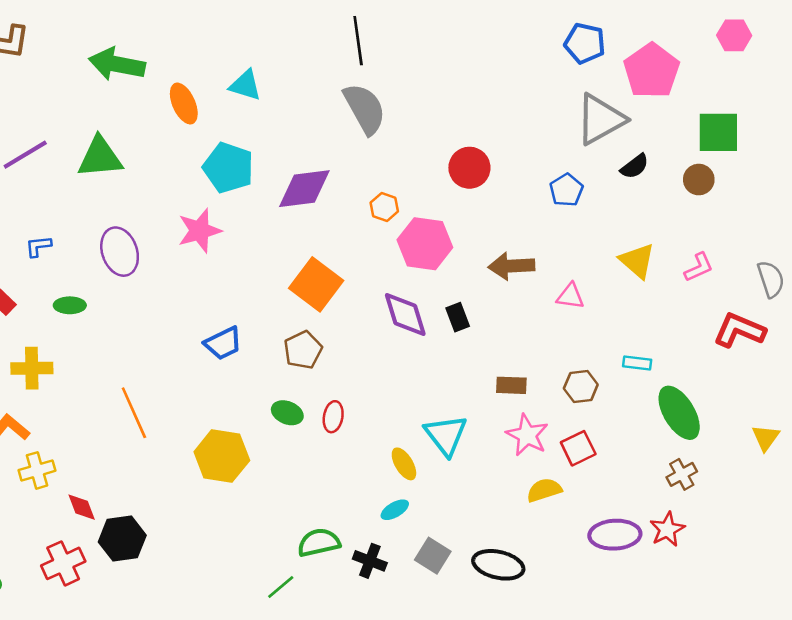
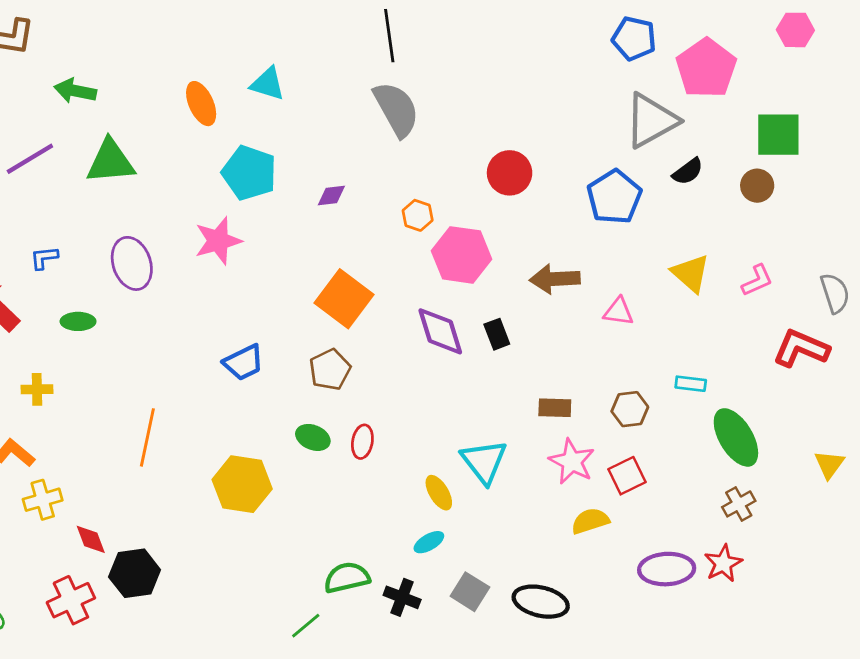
green arrow: (117, 64) -> (75, 91), moved, size x0.7
purple diamond: (304, 189) -> (331, 196), size x0.5
blue pentagon: (566, 190) -> (614, 197), size x1.5
yellow cross: (32, 368) -> (37, 389), size x0.7
orange line: (134, 413) -> (147, 437), turned 36

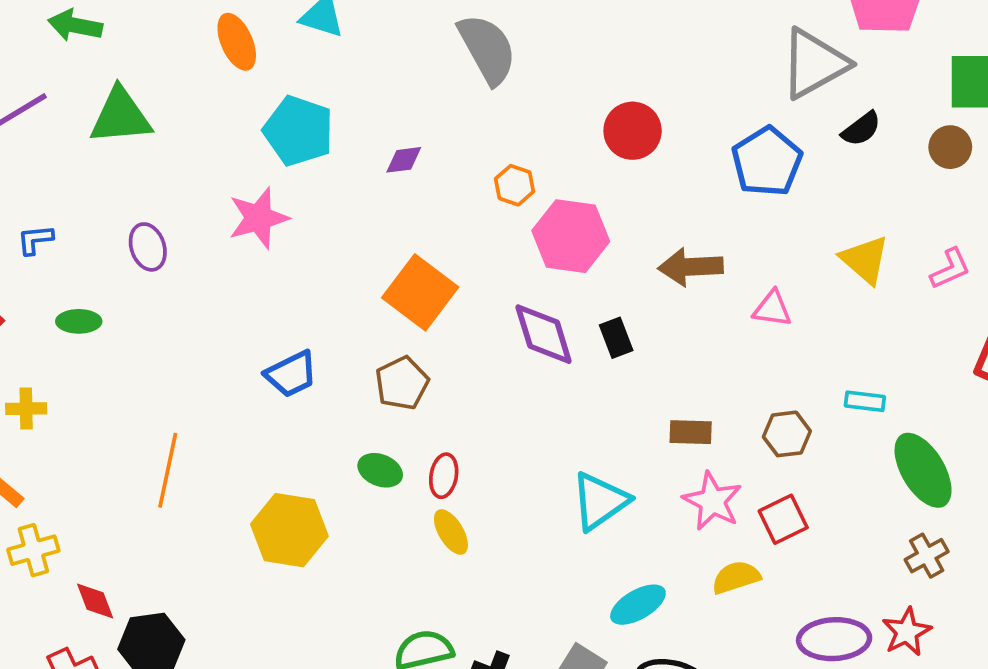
purple ellipse: (132, 263) -> (148, 247), size x0.7
cyan triangle: (484, 462) -> (600, 501), turned 33
yellow ellipse: (439, 493) -> (451, 532), moved
cyan ellipse: (429, 542) -> (638, 605), moved, size x1.4

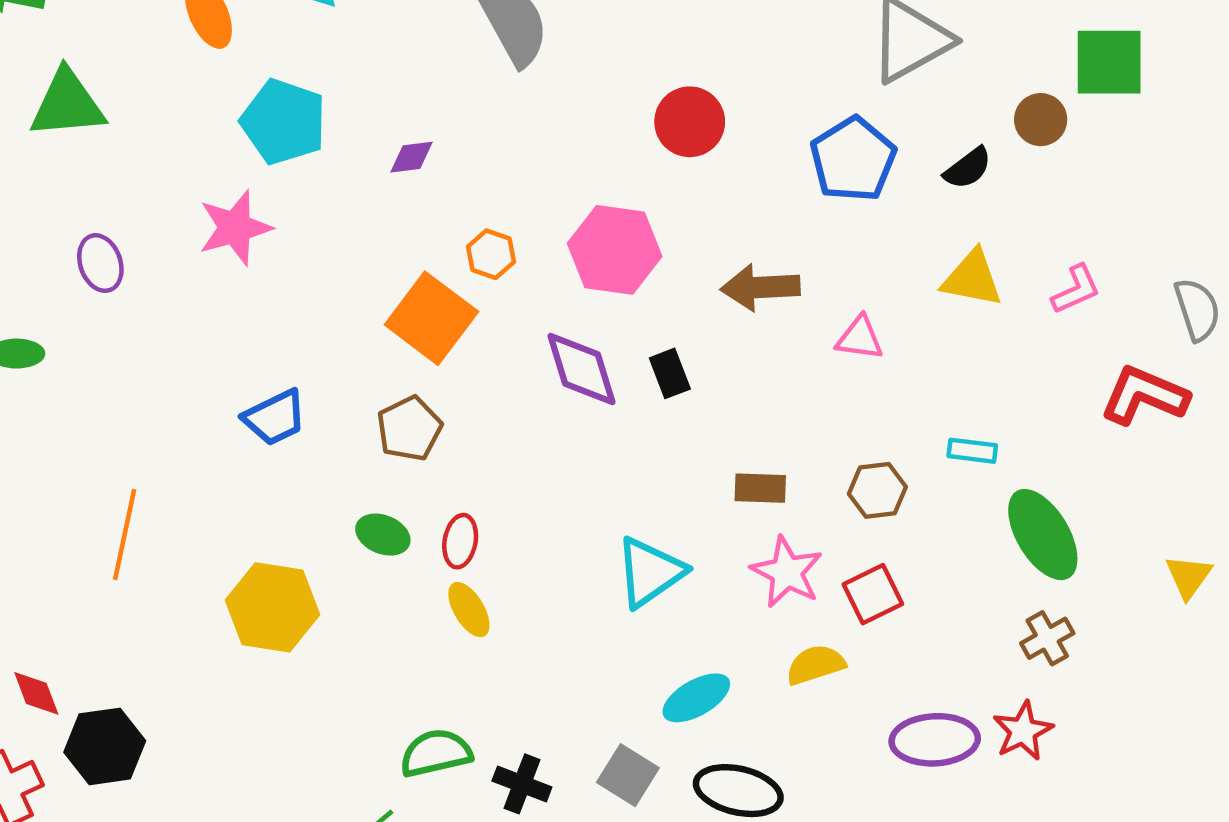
black semicircle: (861, 129) -> (968, 168), moved
brown circle: (950, 147) -> (1041, 120), moved
orange hexagon: (514, 185) -> (491, 254), moved
yellow triangle: (865, 260) -> (972, 279), turned -30

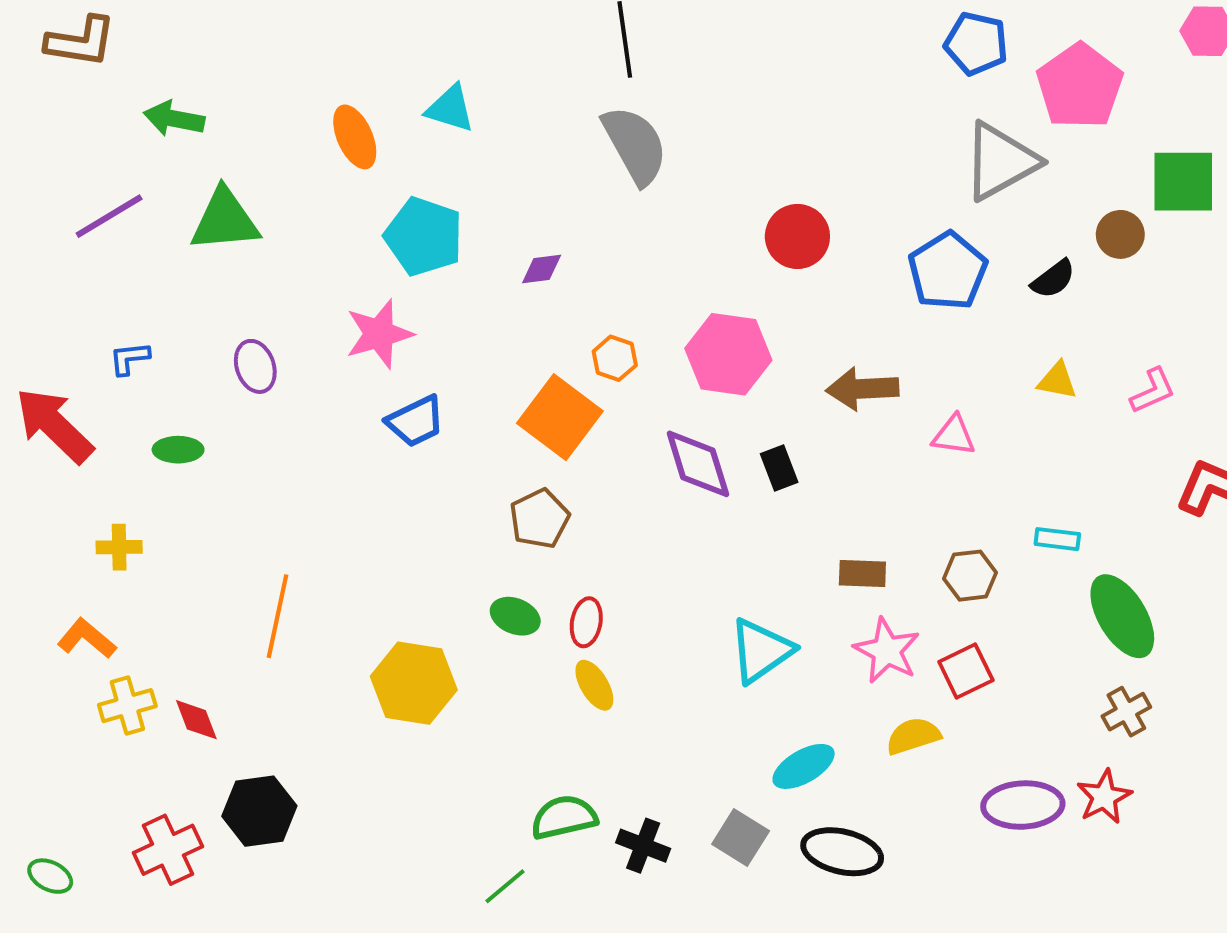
yellow triangle: (972, 279) -> (1057, 381), size x0.7
blue trapezoid: (275, 418) -> (416, 421), moved
red diamond: (36, 693) -> (196, 720), moved

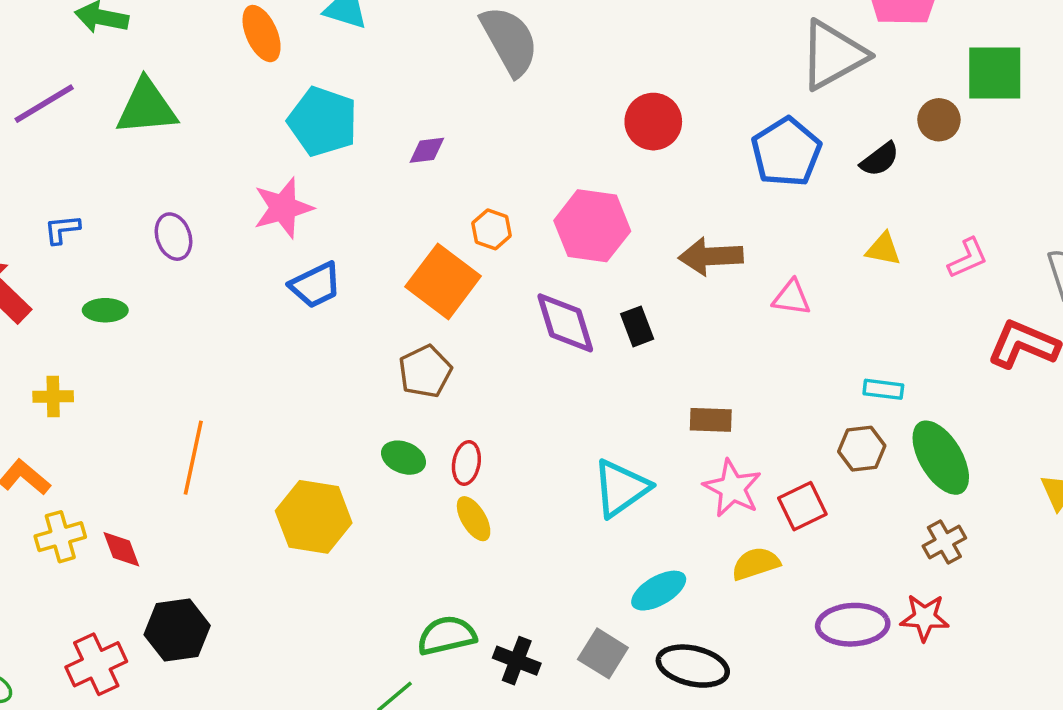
brown hexagon: (970, 576) -> (862, 449), moved
red star: (1104, 797) -> (925, 618), turned 30

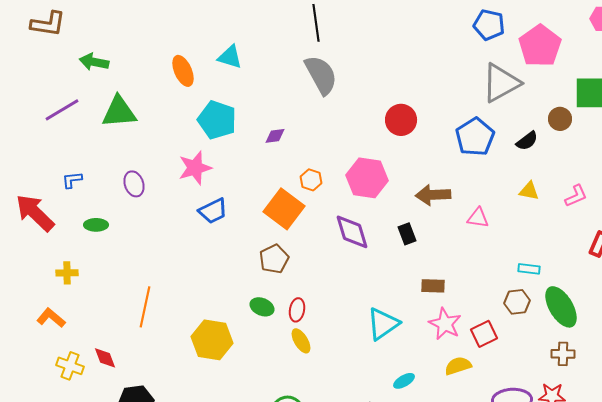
black rectangle: (637, 326) -> (407, 234), moved
yellow cross: (60, 537) -> (70, 366), moved, turned 36
brown cross: (944, 542) -> (563, 354), turned 30
cyan ellipse: (659, 591) -> (404, 381), size x0.7

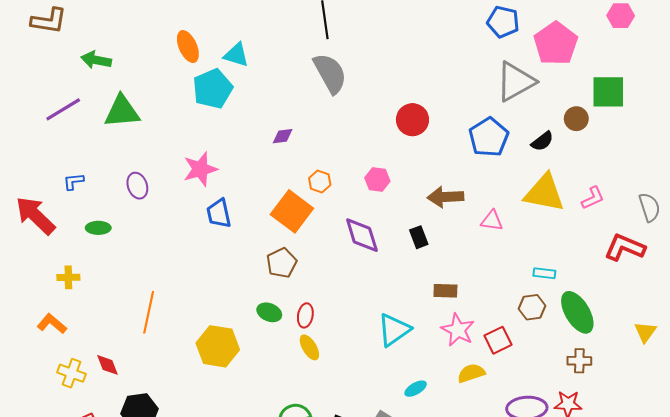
orange ellipse: (183, 71) -> (188, 47), moved
cyan pentagon: (217, 120) -> (213, 89), moved, turned 30
pink hexagon: (367, 178) -> (377, 179), size x0.6
yellow triangle: (529, 191) -> (544, 193), size x2.0
blue trapezoid: (213, 211) -> (219, 213), turned 104

